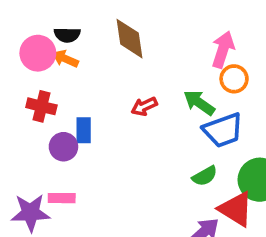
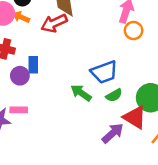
green arrow: (199, 103) -> (81, 93), moved
red arrow: (144, 106) -> (54, 23), moved, size x1.5
blue trapezoid: (223, 130) -> (104, 72), moved

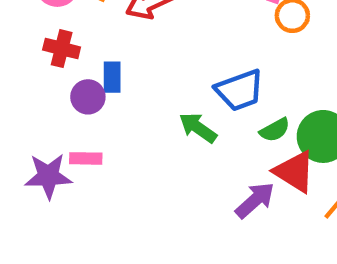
green semicircle: (114, 95) -> (275, 130), moved

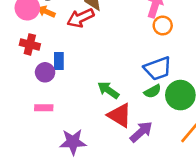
blue trapezoid: (240, 90) -> (158, 69), moved
red triangle: (295, 172) -> (120, 115), moved
purple star: (48, 176) -> (73, 142), moved

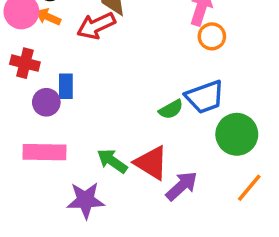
green arrow: (108, 90) -> (112, 161), moved
green semicircle: (153, 91) -> (171, 109), moved
pink rectangle: (44, 108) -> (45, 152), size x1.6

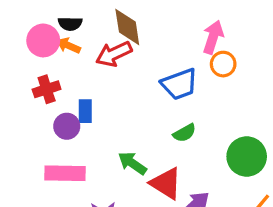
red cross: (25, 63) -> (47, 89), turned -32
blue trapezoid: (205, 97) -> (179, 84), moved
green arrow: (112, 161) -> (132, 163), moved

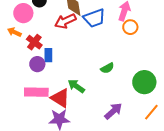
orange arrow: (68, 46) -> (14, 32), moved
blue trapezoid: (179, 84) -> (94, 18), moved
red cross: (47, 89) -> (34, 42), moved, turned -35
red triangle: (166, 183) -> (60, 98), moved

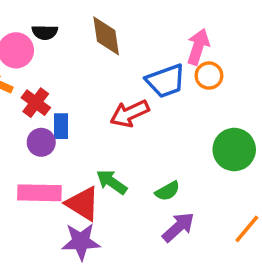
blue trapezoid: (94, 18) -> (166, 81), moved
red arrow: (65, 21) -> (130, 113), moved
green semicircle: (107, 68) -> (167, 191), moved
green circle: (144, 82) -> (234, 150), moved

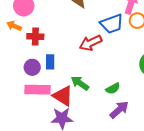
red cross: (36, 103) -> (35, 36), turned -35
blue rectangle: (61, 126) -> (50, 62), moved
purple circle: (41, 142) -> (32, 67), moved

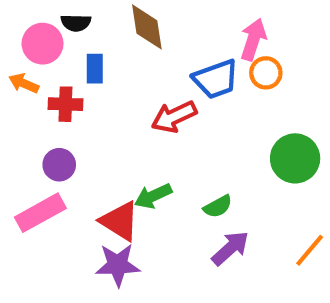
blue rectangle: (50, 62) -> (95, 69), moved
green arrow: (80, 83) -> (153, 196), turned -60
pink rectangle: (37, 90) -> (40, 213), moved, turned -30

